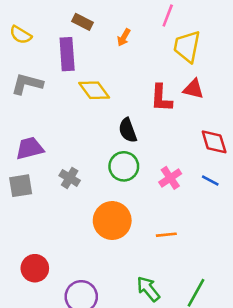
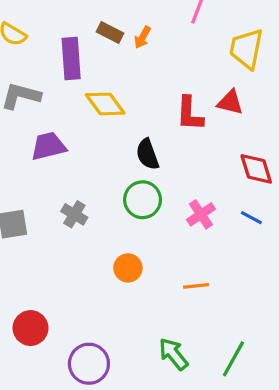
brown rectangle: (83, 22) -> (110, 33), moved
yellow trapezoid: (187, 46) -> (246, 49), moved
purple trapezoid: (30, 148) -> (48, 146), moved
orange circle: (112, 221) -> (128, 268), size x0.6

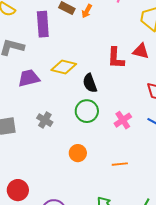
yellow diamond: (105, 104) -> (64, 67), moved, turned -40

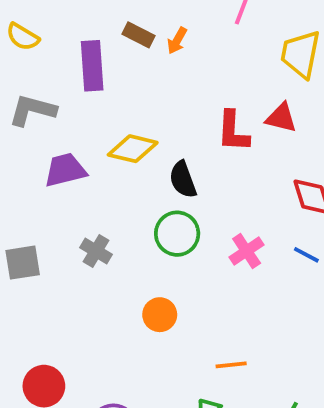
orange line: (120, 164) -> (231, 365), moved

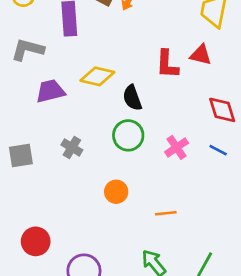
orange line: (231, 365) -> (166, 213), moved

